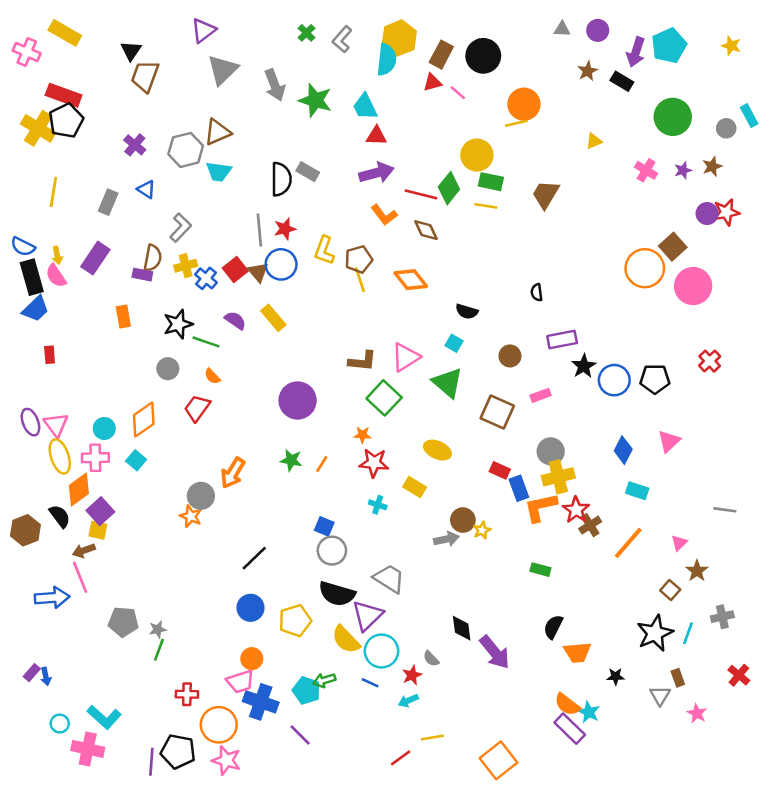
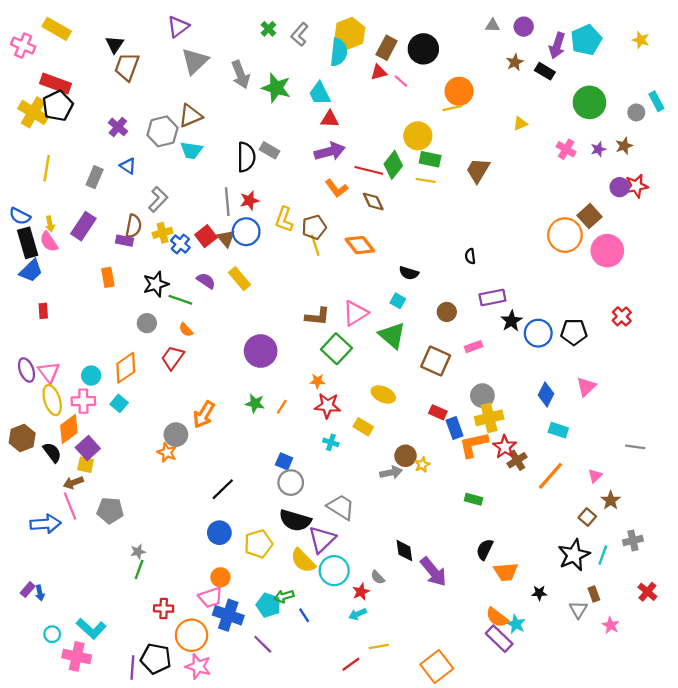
brown hexagon: (25, 530) -> (22, 438), moved
gray pentagon: (123, 622) -> (110, 510), moved
blue line: (370, 683) -> (304, 615), moved, turned 32

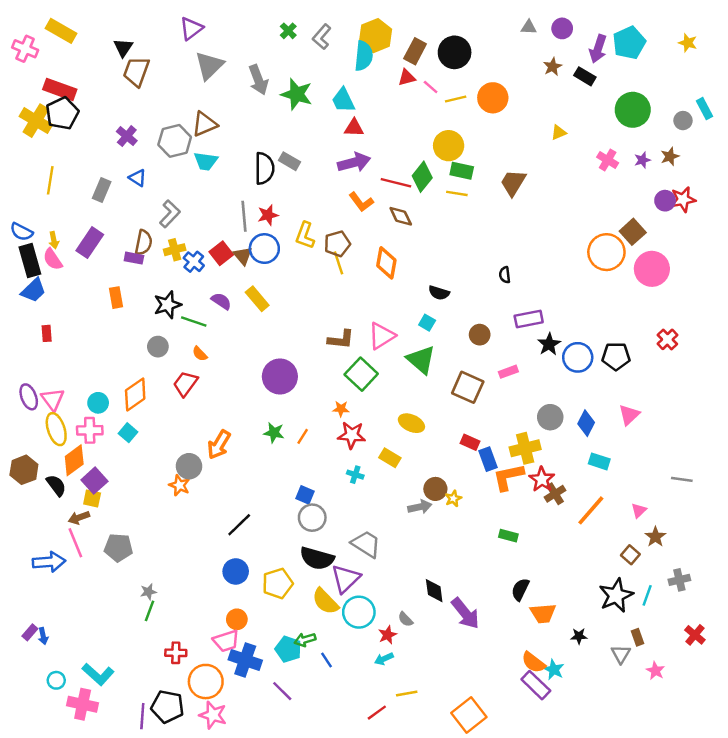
yellow line: (452, 108) -> (456, 99), moved
orange diamond: (360, 245) -> (386, 263), turned 48
gray circle: (482, 396) -> (550, 417), moved

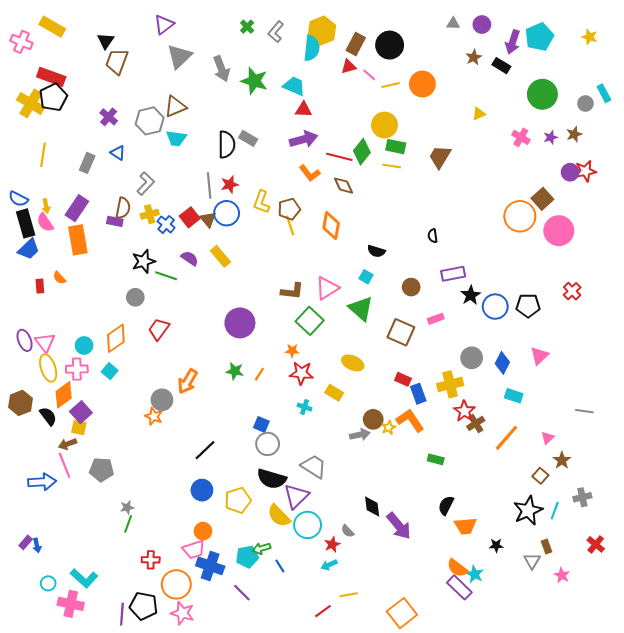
cyan trapezoid: (343, 100) -> (294, 86), turned 140
orange rectangle: (116, 298) -> (78, 240), moved, size x1.6
orange semicircle: (200, 354) -> (59, 278), moved
orange L-shape: (508, 477) -> (410, 420), moved, turned 68
cyan pentagon: (288, 649) -> (247, 557), turned -30

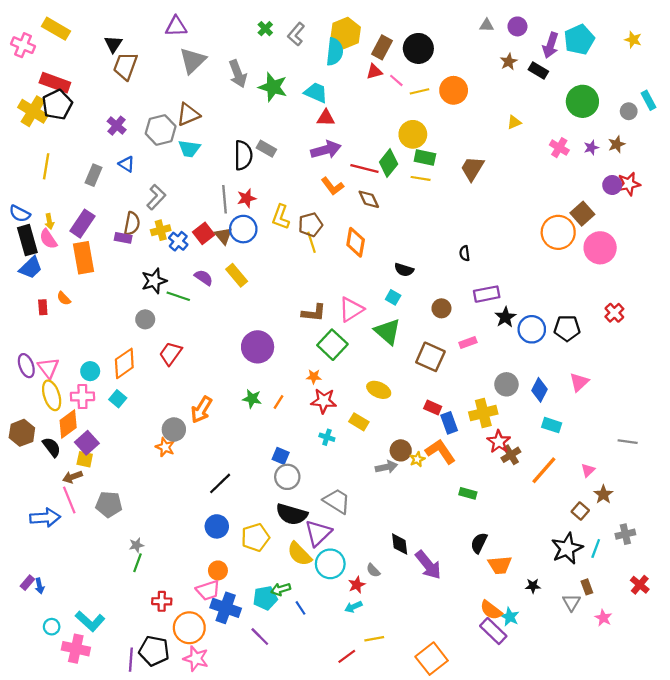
purple triangle: (164, 25) -> (176, 26), turned 35

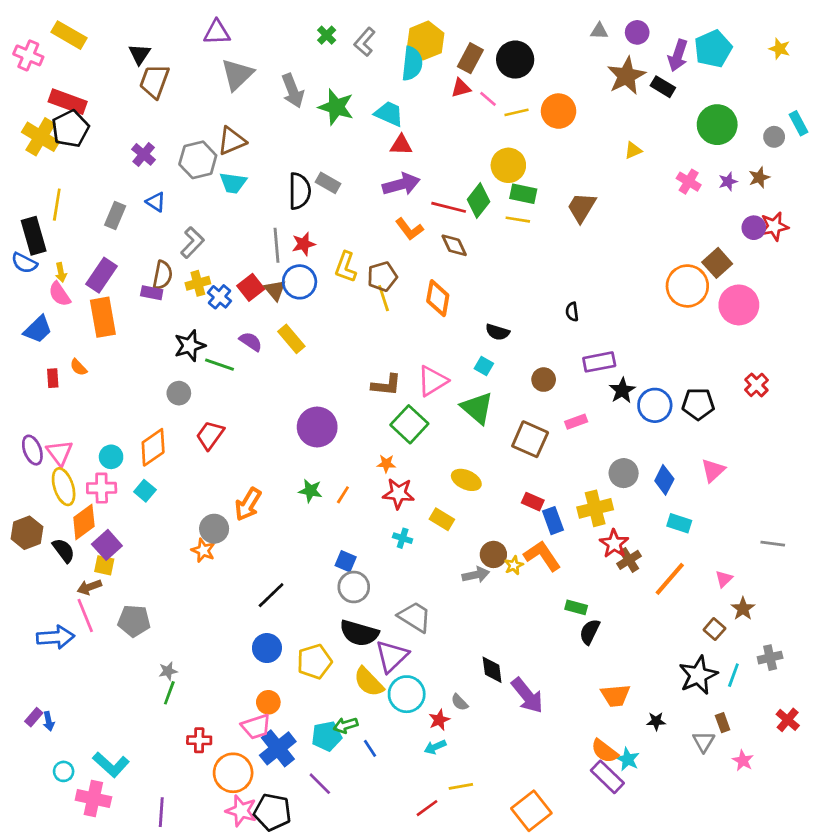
brown star: (509, 62) -> (626, 76), size x1.8
black rectangle: (27, 240) -> (34, 236), moved
black semicircle: (479, 543) -> (590, 632), moved
blue cross: (226, 608) -> (278, 748), turned 32
black pentagon: (154, 651) -> (272, 812), moved

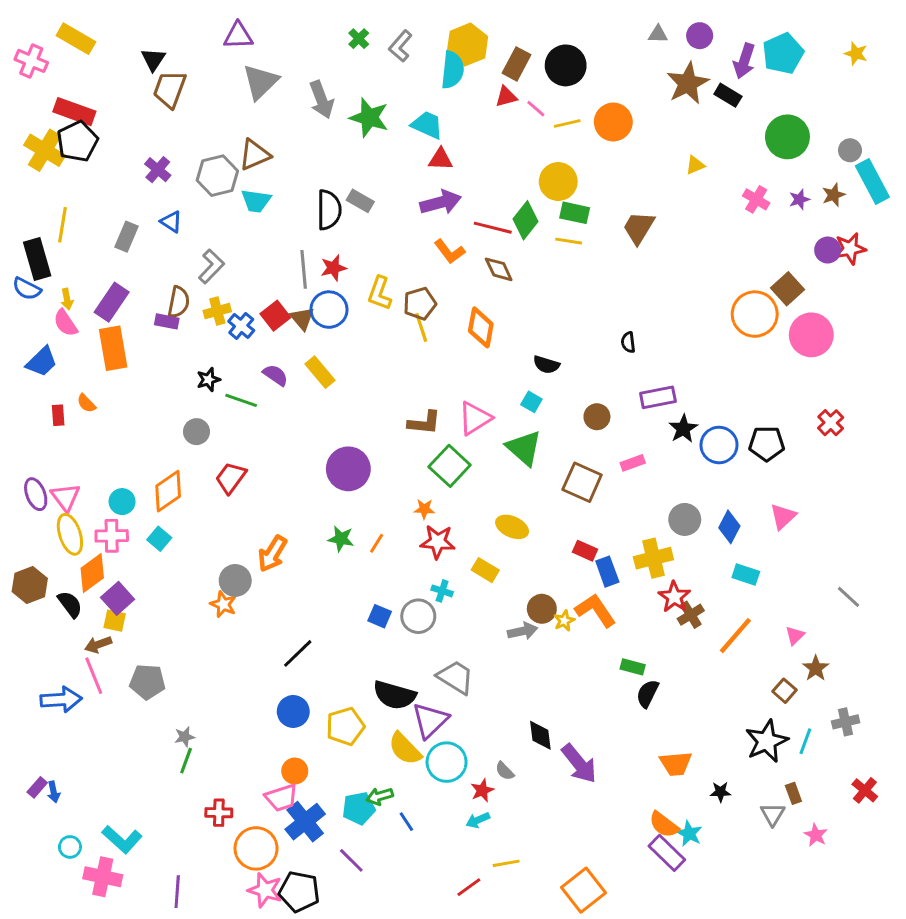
cyan rectangle: (799, 123) -> (872, 182), moved, size x1.6
black star: (190, 346) -> (208, 380), size x0.7
gray line: (773, 544) -> (848, 597), turned 35
gray circle: (354, 587) -> (418, 616), moved

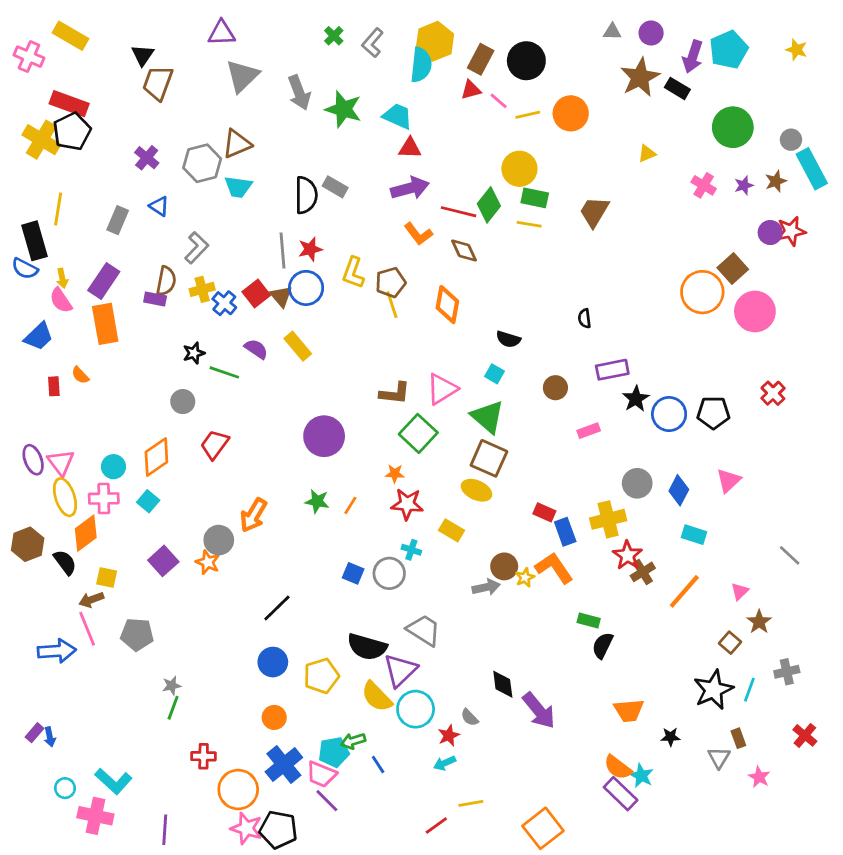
brown square: (582, 482) -> (489, 458), moved
purple square: (118, 598) -> (163, 561), moved
pink trapezoid: (281, 798) -> (321, 774), moved, turned 40

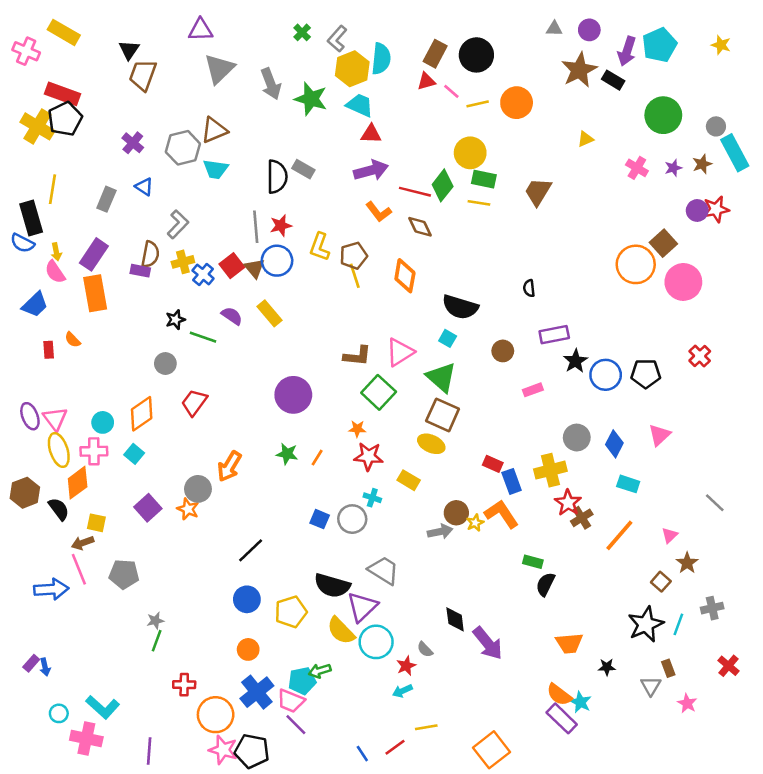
yellow hexagon: (435, 41) -> (352, 69), moved
black semicircle: (508, 339) -> (460, 307), size x1.6
blue line: (378, 765) -> (362, 754), moved

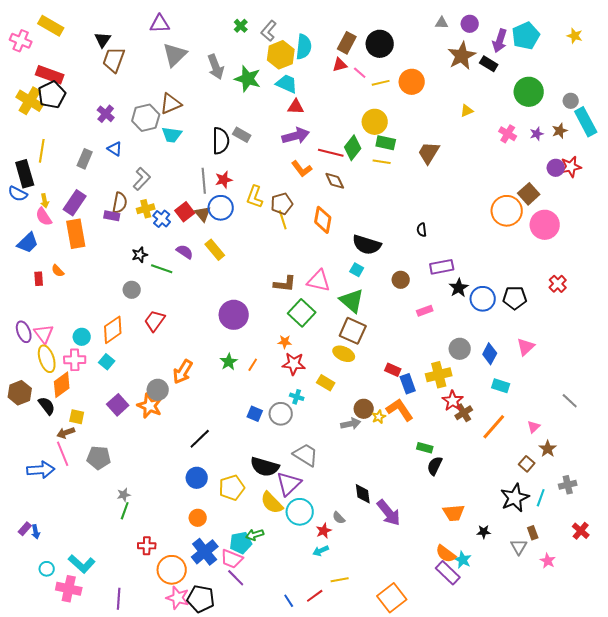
pink triangle: (400, 352) -> (319, 281), turned 45
green star: (287, 454) -> (229, 362), turned 30
orange star: (188, 509) -> (150, 406), size x1.4

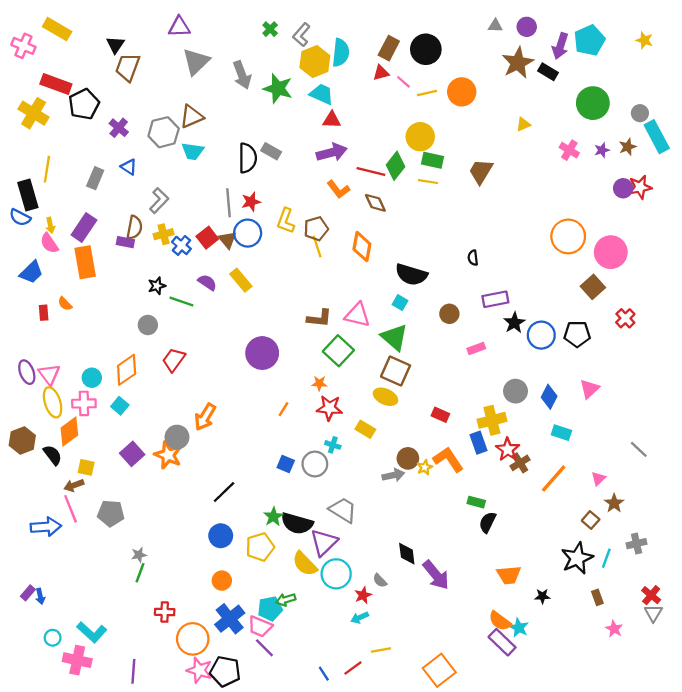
black pentagon: (52, 95) -> (84, 104), moved
brown square: (529, 194) -> (593, 287), moved
green star: (229, 362) -> (273, 517), moved
blue rectangle: (408, 384) -> (479, 443), moved
gray triangle: (519, 547) -> (653, 613), moved

